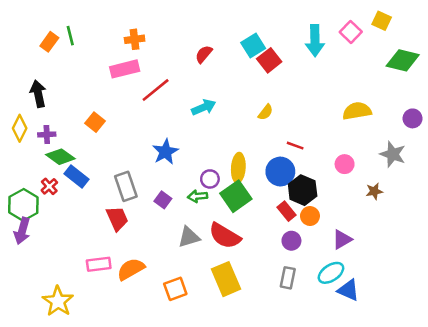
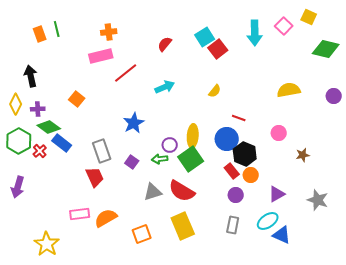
orange rectangle: (49, 42) -> (40, 34), turned -56
gray star: (393, 154) -> (318, 200), moved
green hexagon: (23, 205) -> (19, 141), moved

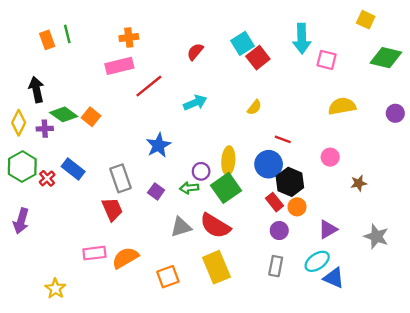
pink square: (284, 26) -> (327, 60), moved, turned -30
green diamond: (49, 127) -> (64, 114), moved
yellow star: (47, 244) -> (55, 289), size x0.7

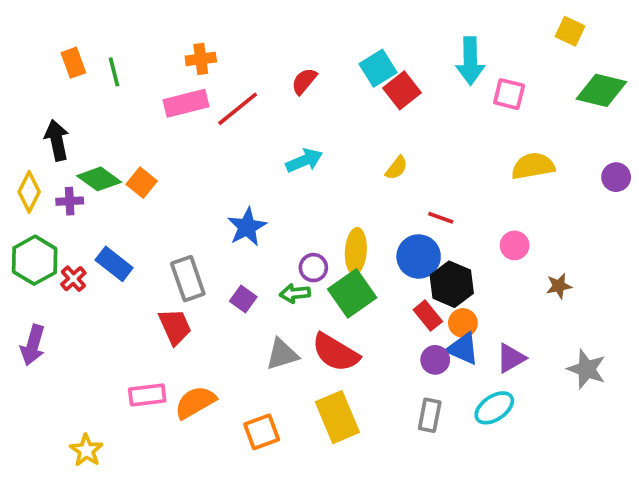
green line: (67, 34) -> (114, 72), moved
red line: (149, 86) -> (238, 109), moved
blue triangle: (334, 278) -> (463, 349), moved

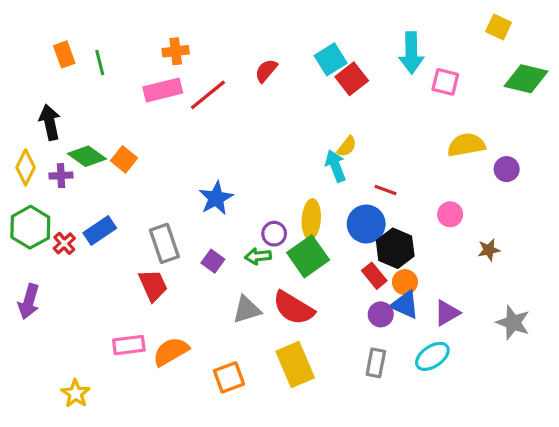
cyan arrow: (304, 161) -> (335, 166), moved, turned -88
purple circle: (616, 177) -> (507, 169), moved
blue rectangle: (114, 264) -> (100, 230), turned -72

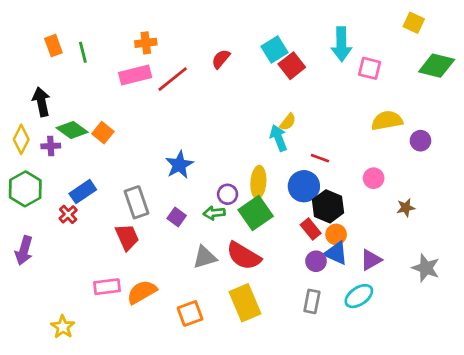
red cross: (64, 243) -> (68, 214), moved

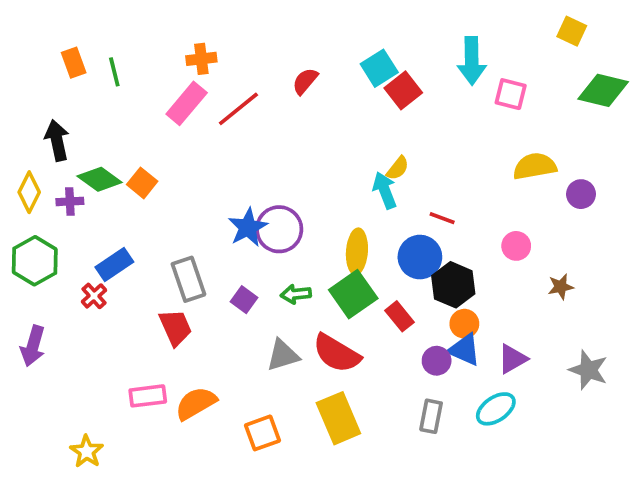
pink rectangle: (135, 75) -> (187, 103), turned -36
purple circle: (228, 194) -> (279, 229), moved, size x1.6
red rectangle: (311, 229) -> (400, 316), moved

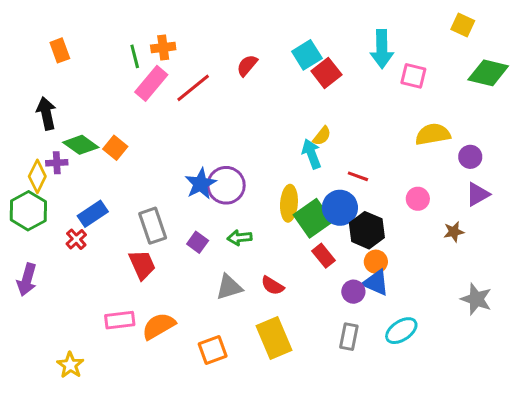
green line: (114, 72) -> (135, 56), moved
yellow diamond: (29, 192) -> (37, 176), moved
green square: (353, 294) -> (313, 218), moved
red semicircle: (337, 353) -> (273, 286), size x0.6
purple triangle: (512, 359) -> (478, 194), moved

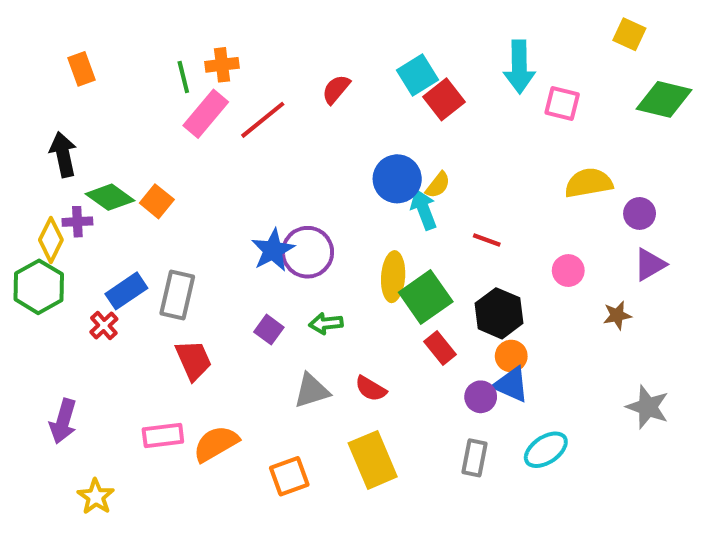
blue circle: (340, 208) -> (397, 179), moved
gray rectangle: (153, 226) -> (177, 295), moved, turned 32
purple arrow: (27, 280) -> (63, 421), moved

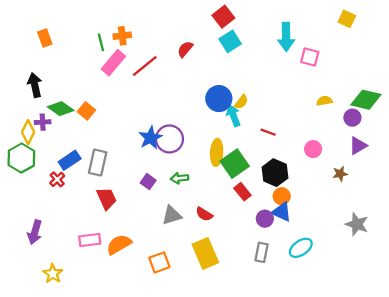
red square: (444, 99) -> (223, 17), moved
green diamond: (664, 99) -> (366, 100), moved
yellow semicircle: (589, 183) -> (324, 101), size x0.6

